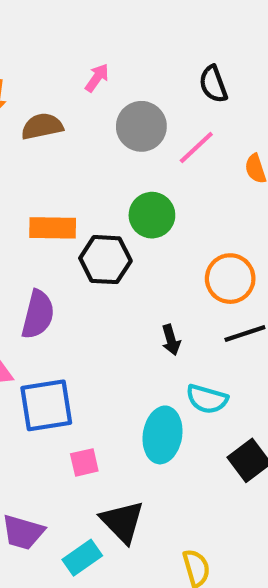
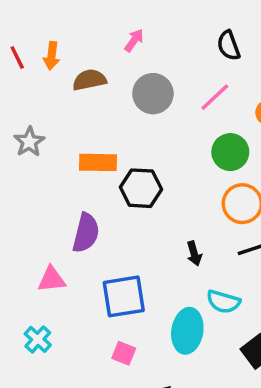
gray circle: (141, 126) -> (153, 94), moved
green circle: (152, 215) -> (230, 152), moved
blue square: (46, 405) -> (124, 296), moved
pink square: (84, 462) -> (124, 353), turned 35

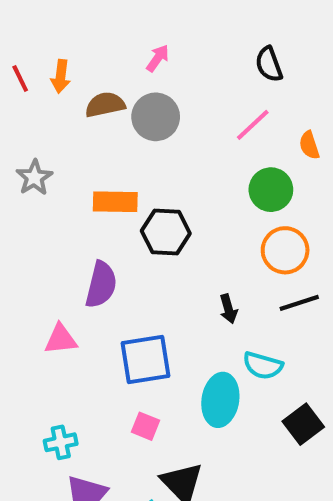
gray circle: (153, 94) -> (156, 117), moved
cyan cross: (38, 339) -> (61, 442), moved, turned 36

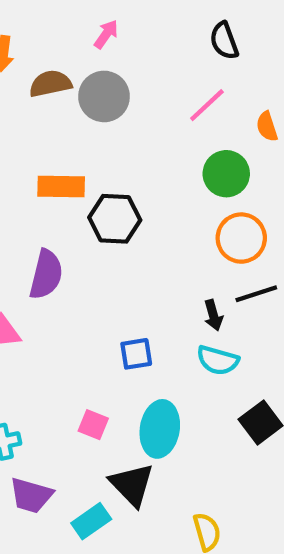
black arrow: (228, 309) -> (213, 315), moved
blue square: (146, 359) -> (136, 354), moved, size x0.6
cyan ellipse: (220, 400) -> (160, 429), moved

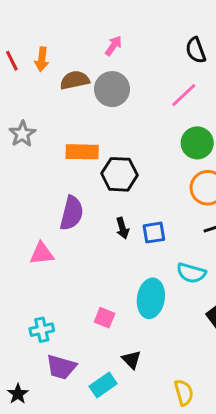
black arrow: (213, 315) -> (122, 228), moved
blue square: (136, 354) -> (154, 233), moved
cyan ellipse: (160, 429) -> (151, 298), moved
black triangle: (132, 485) -> (131, 360), size x0.6

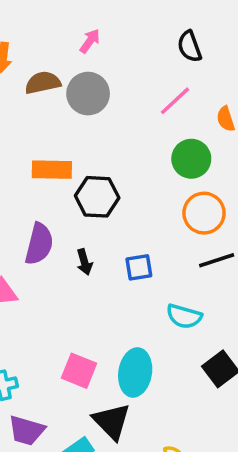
black arrow: (122, 228) -> (84, 262), moved
cyan ellipse: (151, 298) -> (135, 372), moved
pink square: (105, 318) -> (79, 371), size x1.4
black triangle: (131, 360) -> (112, 421), size x1.6

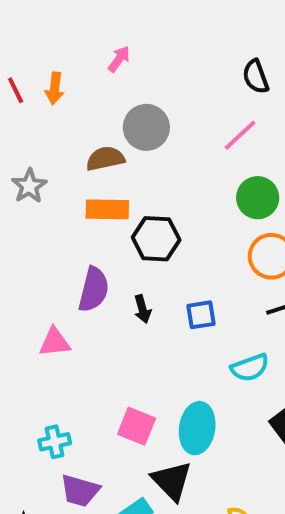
pink arrow: (90, 41) -> (119, 59), moved
brown semicircle: (43, 83) -> (105, 159), moved
cyan semicircle: (184, 316) -> (250, 368), turned -36

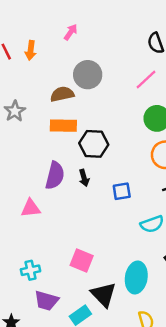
black arrow: (142, 309) -> (84, 178), moved
cyan ellipse: (197, 428) -> (136, 278), moved

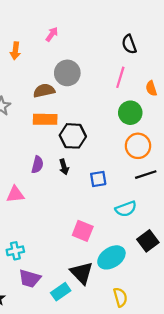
pink line: (146, 80) -> (120, 77), turned -30
purple semicircle: (55, 175) -> (37, 165), size x0.7
pink square: (82, 260) -> (83, 231), moved
cyan ellipse: (136, 278) -> (111, 257), turned 48

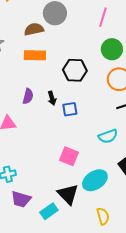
black hexagon: (73, 136) -> (75, 70), moved
blue square: (98, 179) -> (70, 109), moved

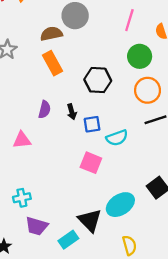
orange rectangle: (35, 55) -> (52, 63), turned 60
cyan semicircle: (108, 136) -> (117, 138), moved
pink square: (69, 156) -> (91, 163), moved

